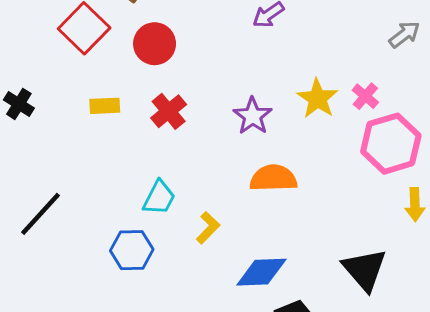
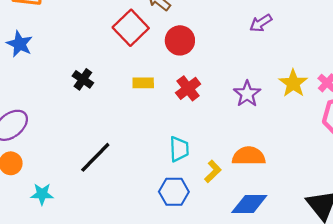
orange semicircle: (273, 178) -> (249, 156), moved
cyan trapezoid: (159, 198) -> (179, 149), turned -32
blue hexagon: (132, 250) -> (174, 192), moved

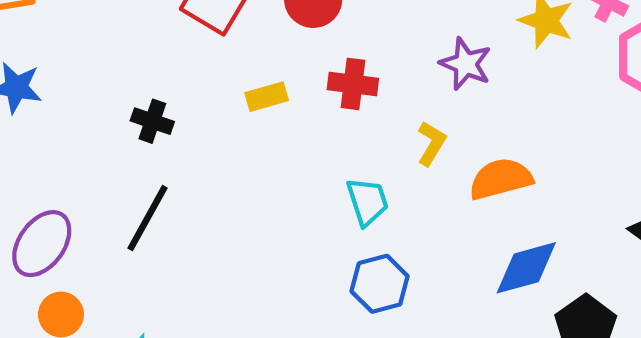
red cross: (188, 88) -> (353, 84), turned -30
black line: (95, 157) -> (147, 218), moved
yellow L-shape: (213, 171) -> (431, 143), moved

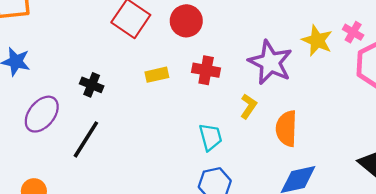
purple star: (466, 64) -> (270, 62), size x1.5
orange semicircle: (501, 179) -> (286, 128), turned -76
purple ellipse: (42, 244) -> (42, 114), moved

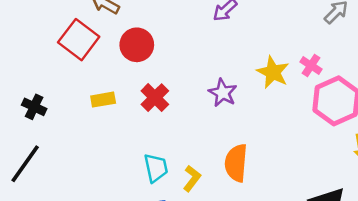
purple star: (270, 62) -> (223, 93), size x0.6
red cross: (206, 70) -> (155, 98), turned 32
yellow L-shape: (248, 106) -> (192, 178), moved

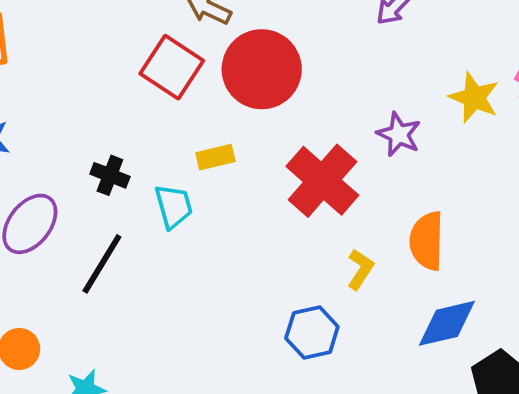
red circle: (137, 45) -> (262, 69), size x1.5
red cross: (155, 98) -> (322, 181), moved, size x1.6
cyan trapezoid: (156, 168) -> (174, 206), moved

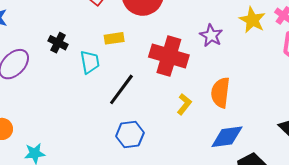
red cross: (322, 181) -> (169, 56), turned -30
black line: (102, 264) -> (121, 89), moved
blue hexagon: (312, 333) -> (130, 135), moved

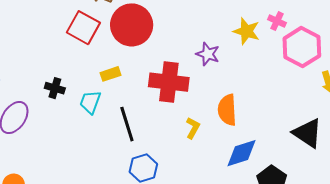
cyan trapezoid: (90, 62) -> (90, 102), turned -140
black line: (121, 89) -> (127, 124), turned -44

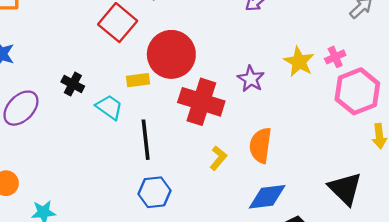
pink cross: (277, 21) -> (335, 57), turned 30
red circle: (132, 25) -> (171, 54), moved
cyan trapezoid: (90, 102) -> (109, 107), turned 95

